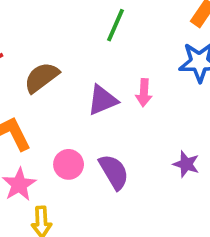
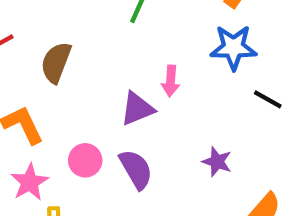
brown semicircle: (41, 77) -> (56, 62), turned -33
purple triangle: (102, 100) -> (137, 109), moved

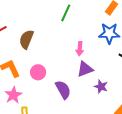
purple triangle: (137, 109) -> (85, 69), moved
pink circle: (85, 160) -> (38, 72), moved

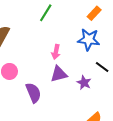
purple star: (101, 87) -> (84, 83), moved

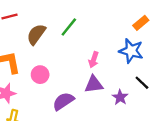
green line: (46, 13) -> (69, 27), moved
purple semicircle: (33, 93) -> (63, 101), turned -108

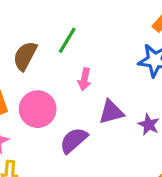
pink arrow: (94, 60) -> (85, 79), moved
pink circle: (40, 75) -> (38, 109), size x1.5

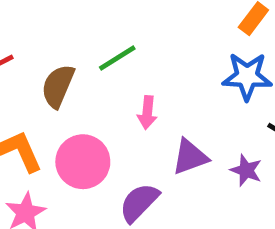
green line: (67, 40) -> (117, 58), turned 32

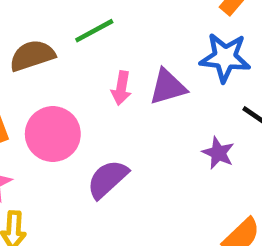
brown semicircle: (58, 86) -> (32, 56), turned 45
purple triangle: (190, 157) -> (168, 87), moved

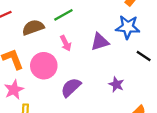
pink arrow: (121, 88) -> (66, 43), moved, turned -35
purple star: (218, 153) -> (116, 84), moved

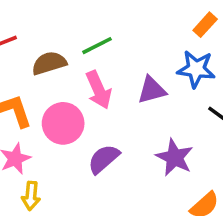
pink arrow: (66, 43) -> (99, 90), size x1.5
purple star: (116, 84) -> (175, 157), size x1.5

